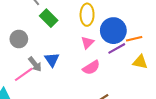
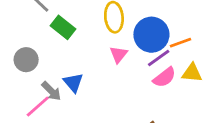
pink semicircle: (91, 68) -> (164, 77), moved

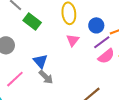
blue circle: (151, 35) -> (96, 25), size x0.6
gray arrow: (51, 91) -> (46, 77), moved

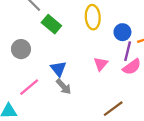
pink triangle: (73, 40) -> (101, 64), moved
purple line: (102, 42) -> (128, 51), turned -42

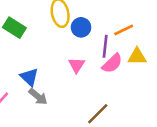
blue circle: (122, 32) -> (81, 27), moved

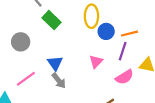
orange line: (124, 30) -> (129, 34), moved
pink semicircle: (112, 63) -> (124, 77), moved

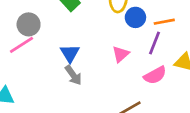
pink line: (26, 79) -> (22, 45), moved

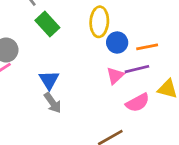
purple line: (154, 43) -> (137, 69), turned 55
pink triangle: (121, 54) -> (115, 76), moved

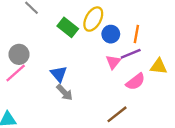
yellow ellipse: (99, 22) -> (93, 19), turned 35
green rectangle: (47, 24) -> (68, 27), moved
orange line: (147, 47) -> (136, 34), turned -60

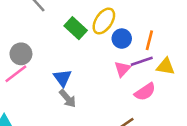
yellow triangle: (159, 66) -> (166, 66), moved

